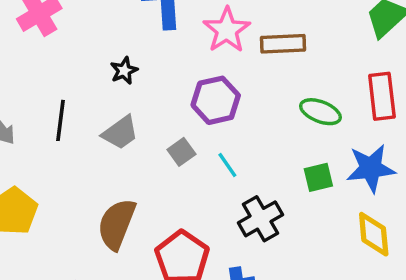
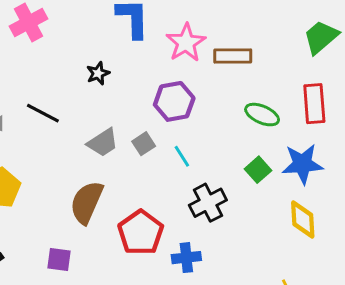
black line: (61, 120) -> (43, 113), turned -72
gray trapezoid: (120, 133) -> (103, 143), moved
green square: (318, 177) -> (258, 170), turned -30

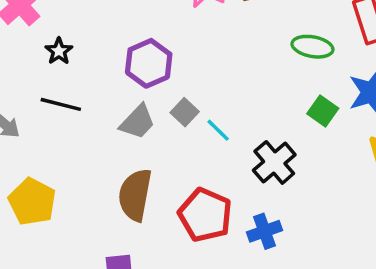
black star: (98, 73) -> (59, 51), moved
purple hexagon: (174, 101) -> (149, 63), moved
cyan line: (182, 156) -> (218, 130), moved

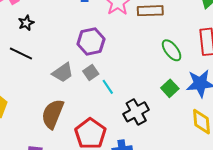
green ellipse: (312, 47) -> (172, 50), turned 30
purple hexagon: (149, 63) -> (91, 42), moved

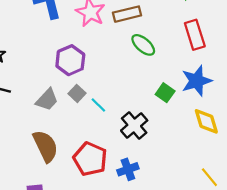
green ellipse: (172, 50) -> (143, 45), moved
brown semicircle: (53, 114) -> (45, 146), turned 144

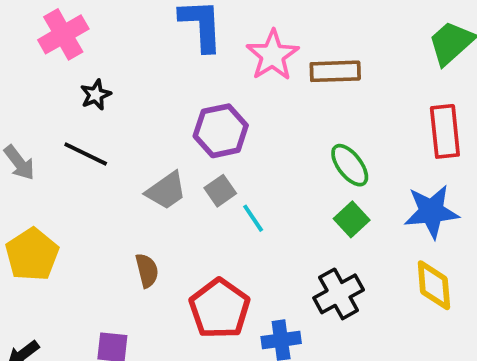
green ellipse: (143, 45) -> (350, 165), moved
green square: (165, 93) -> (352, 219), moved
black cross: (134, 125) -> (339, 294), moved
brown semicircle: (45, 146) -> (147, 270), size x0.6

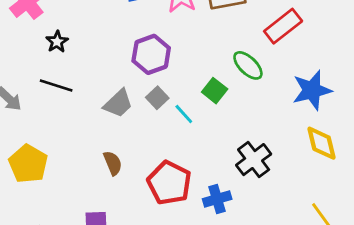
red rectangle: (445, 131) -> (283, 26), moved, turned 66
green square: (352, 219) -> (215, 91), moved

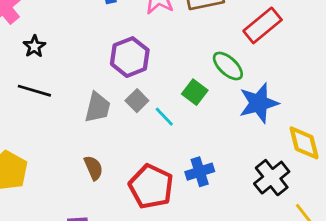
blue star: (312, 90) -> (259, 103), moved
gray trapezoid: (118, 103) -> (98, 107), turned -32
black cross: (254, 160) -> (272, 178), moved
blue cross: (217, 199) -> (200, 172), moved

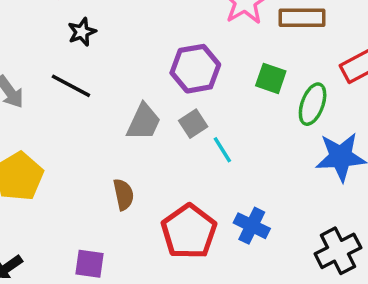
green ellipse: (228, 66) -> (313, 104), turned 56
green square: (195, 92) -> (271, 78), moved, turned -30
blue cross: (200, 172) -> (252, 226), turned 32

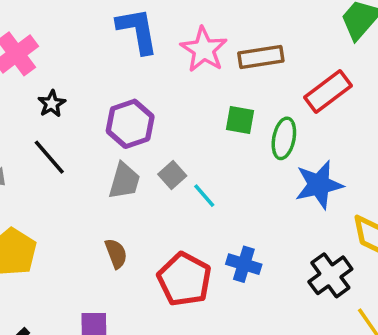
purple hexagon: (195, 69) -> (130, 124), moved
black line: (71, 86) -> (49, 157), turned 30

